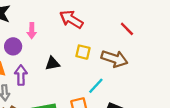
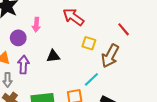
yellow square: (83, 52) -> (89, 43), moved
brown arrow: (114, 59) -> (110, 56), turned 95

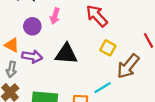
black triangle: (53, 56) -> (66, 54), size x1.5
purple arrow: (23, 65) -> (32, 56), turned 84

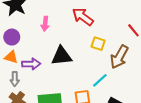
purple circle: (32, 26) -> (12, 37), moved

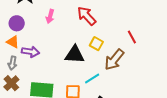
black triangle: (62, 56) -> (75, 54), moved

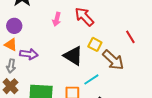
pink arrow: (50, 16) -> (57, 19), moved
black triangle: (75, 54) -> (73, 56), turned 30
brown arrow: (114, 60) -> (113, 60), turned -85

